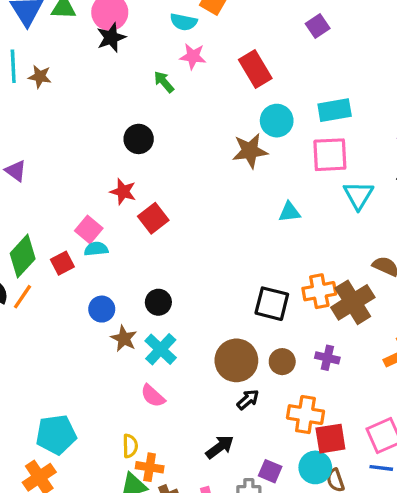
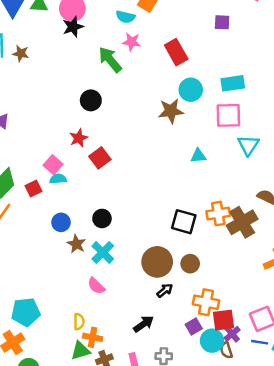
purple square: (318, 26) -> (222, 22), turned 35
green arrow: (164, 82) -> (110, 60), size x1.6
red star: (123, 192) -> (79, 138), turned 30
purple cross: (327, 358) -> (232, 334), moved, turned 35
purple square: (270, 471) -> (194, 327), moved, turned 35

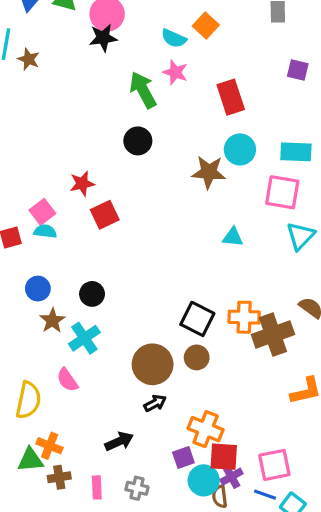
black circle: (91, 100) -> (138, 141), moved
brown circle: (190, 264) -> (197, 357), moved
yellow semicircle: (79, 322) -> (28, 400), moved, size x1.6

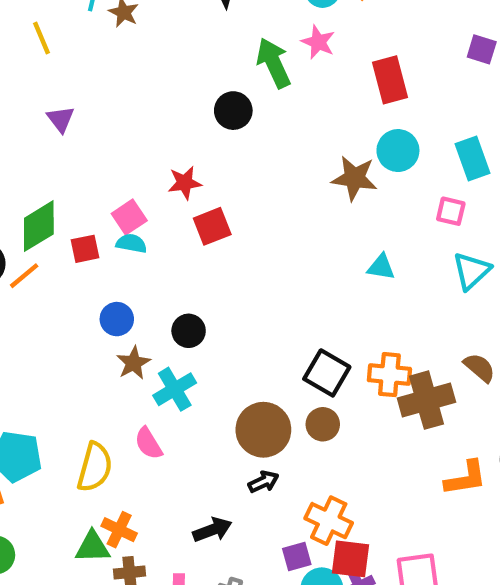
black circle: (138, 141) -> (233, 111), moved
cyan rectangle: (296, 152) -> (473, 158), turned 64
pink square: (282, 192) -> (451, 211), size x0.6

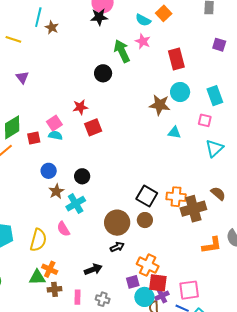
yellow line: (41, 38) -> (13, 39), turned -49
cyan triangle: (381, 267) -> (174, 133), moved

